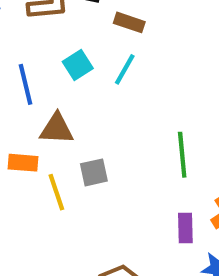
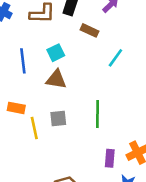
cyan line: (125, 69) -> (115, 58), moved
brown triangle: (57, 129) -> (56, 79), moved
green line: (182, 155) -> (98, 114), moved

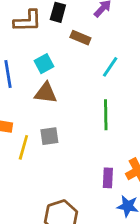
green line: (98, 114) -> (106, 115), moved
yellow line: (34, 128) -> (23, 147), turned 30

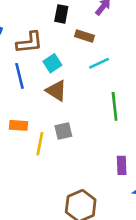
brown L-shape: (28, 21) -> (29, 42), moved
cyan line: (110, 67) -> (99, 63), moved, turned 36
brown triangle: (46, 93) -> (56, 91), turned 30

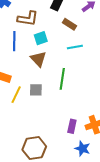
green line: (115, 106) -> (62, 79), moved

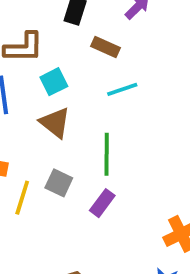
gray square: (36, 90) -> (59, 183), turned 32
purple rectangle: (72, 126) -> (102, 203), moved, turned 32

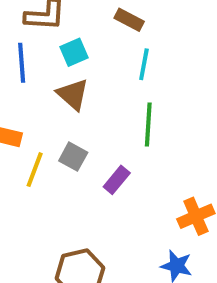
cyan line: (122, 89) -> (144, 64), turned -64
green line: (107, 154) -> (148, 125), moved

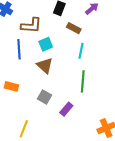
yellow line: (35, 170) -> (24, 129), moved

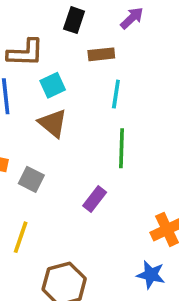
brown rectangle: (74, 28) -> (101, 54), turned -32
gray square: (44, 97) -> (31, 179), moved

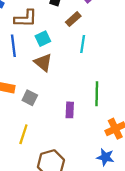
brown rectangle: (101, 54) -> (73, 19), turned -35
green line: (122, 148) -> (97, 94), moved
purple rectangle: (95, 199) -> (70, 110), turned -35

